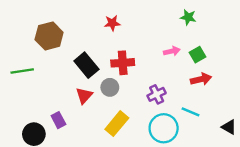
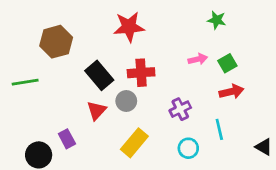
red star: (112, 23) -> (129, 27), size x1.6
cyan line: (190, 112) -> (219, 129), turned 54
cyan circle: (164, 128) -> (188, 148), size x0.6

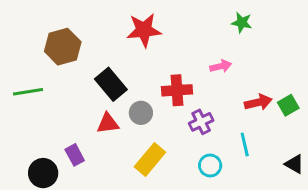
green square: (227, 63) -> (288, 105), moved
red cross: (141, 73) -> (177, 90), moved
red triangle: (97, 110) -> (108, 123), turned 40

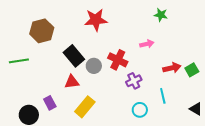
red cross: (177, 90) -> (118, 60), turned 30
gray circle: (141, 113) -> (94, 66), moved
yellow rectangle: (150, 159) -> (85, 107), moved

